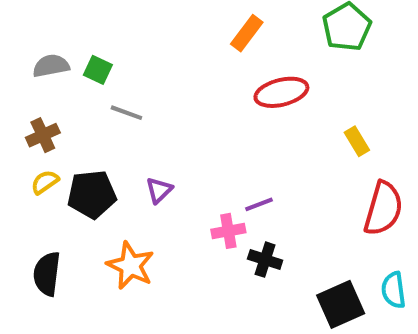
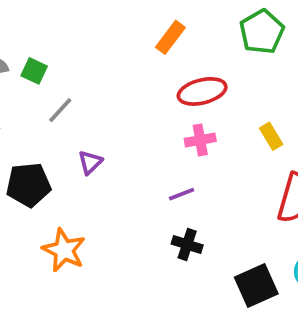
gray line: (126, 113) -> (60, 110), turned -68
purple triangle: (159, 190) -> (90, 162), moved
pink cross: (228, 231) -> (200, 140), moved

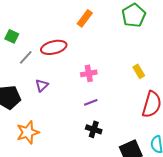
red ellipse: (202, 91) -> (54, 47), moved
pink cross: (200, 140) -> (89, 73), moved
orange star: (64, 250) -> (28, 132), turned 30

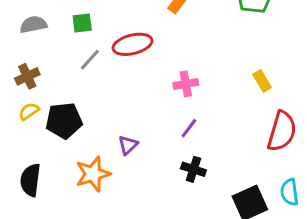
green square: (12, 36) -> (82, 23), moved, turned -32
purple triangle: (42, 85) -> (128, 145), moved
purple line: (91, 102) -> (189, 128), turned -32

